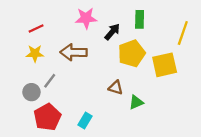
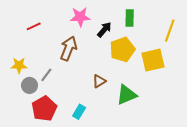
brown arrow: (74, 52) -> (69, 48), turned 110
yellow star: (35, 53) -> (19, 65), moved
brown triangle: (116, 88) -> (99, 81), moved, turned -48
green triangle: (136, 102) -> (127, 95), size x1.5

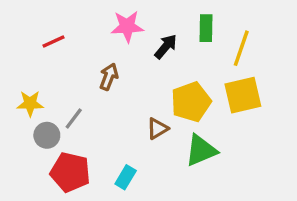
yellow line: (170, 31) -> (241, 48), moved
brown arrow: (69, 48) -> (109, 77), size x0.7
yellow pentagon: (122, 50) -> (191, 102), moved
red pentagon: (44, 109) -> (70, 172), turned -30

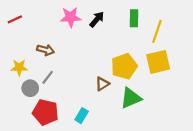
pink star: (127, 26) -> (71, 17), moved
red line: (54, 41) -> (15, 19), moved
black arrow: (166, 47) -> (97, 19), moved
brown arrow: (109, 77) -> (45, 50), moved, turned 84

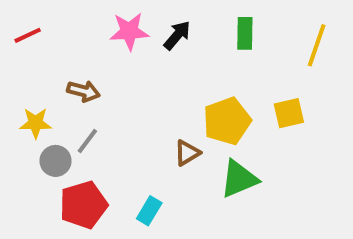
yellow line: (157, 31) -> (317, 45), moved
yellow square: (158, 62) -> (289, 113), size x0.7
red pentagon: (45, 112) -> (83, 205), turned -30

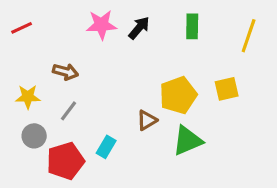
gray circle: (56, 161) -> (34, 136), moved
cyan rectangle: (149, 211) -> (106, 147), moved

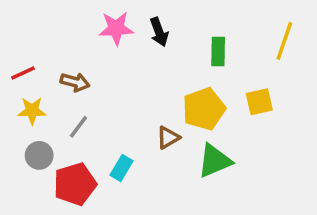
green rectangle: (192, 26) -> (218, 52), moved
red line: (22, 28) -> (23, 73), moved
black arrow: (139, 28) -> (159, 32), turned 120

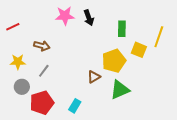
yellow line: (284, 41) -> (159, 37), moved
red line: (23, 73) -> (13, 27), moved
yellow square: (259, 102) -> (139, 50), moved, turned 35
cyan rectangle: (121, 168) -> (75, 106), moved

